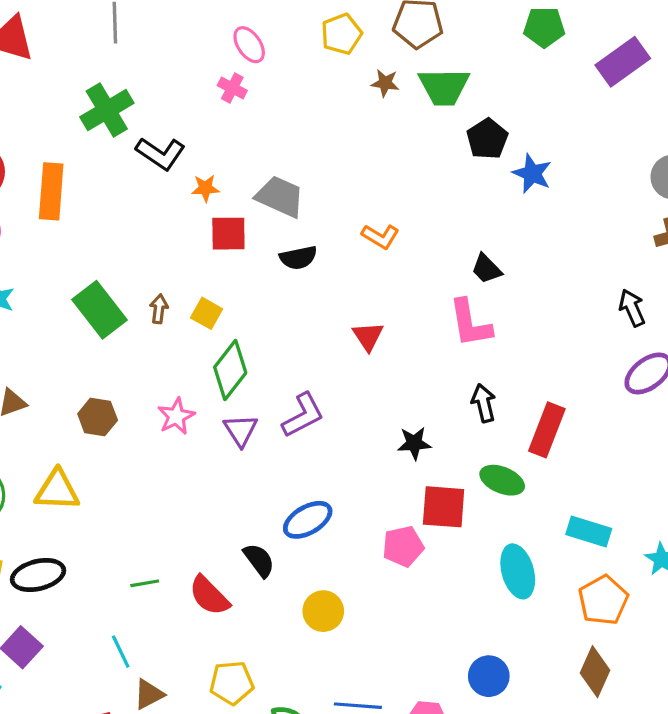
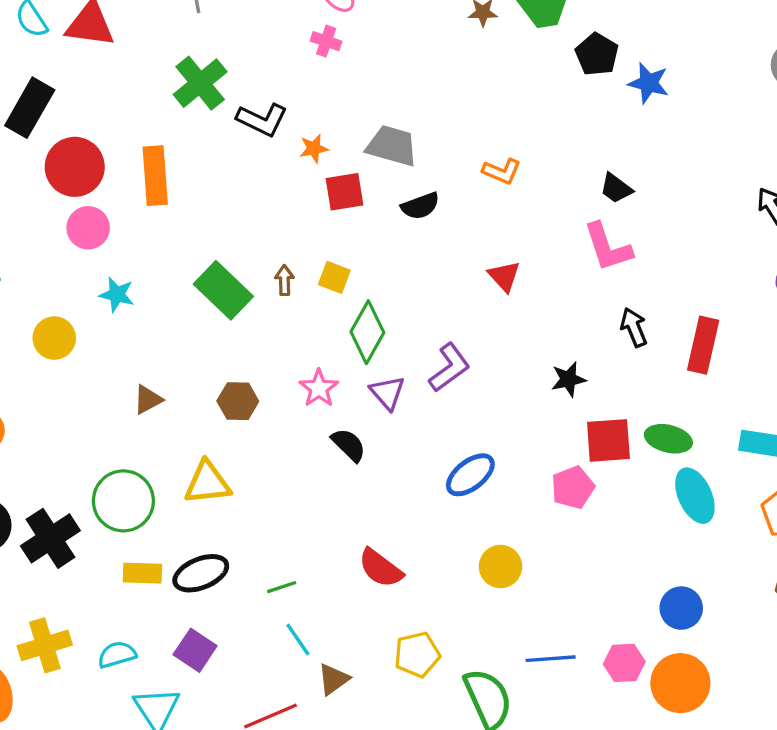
green ellipse: (502, 480) -> (668, 439), moved
black semicircle: (259, 560) -> (349, 445), moved
green line: (145, 583) -> (282, 587), moved

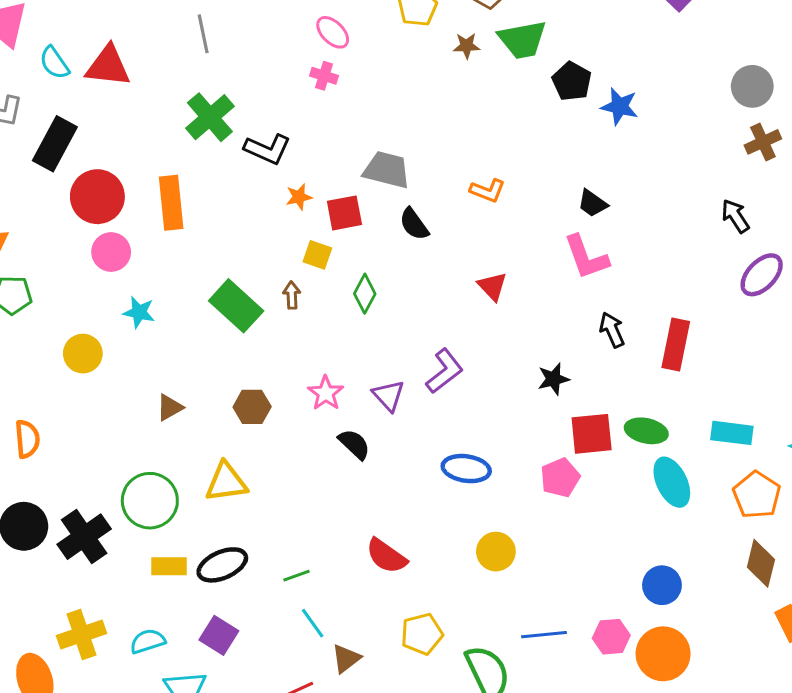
orange star: (314, 148) -> (299, 197), moved
black semicircle: (420, 206) -> (414, 224), turned 76
yellow square: (334, 277) -> (317, 255), moved
green diamond: (367, 332) -> (365, 294), moved, size x0.7
blue ellipse: (470, 475) -> (466, 469), turned 48

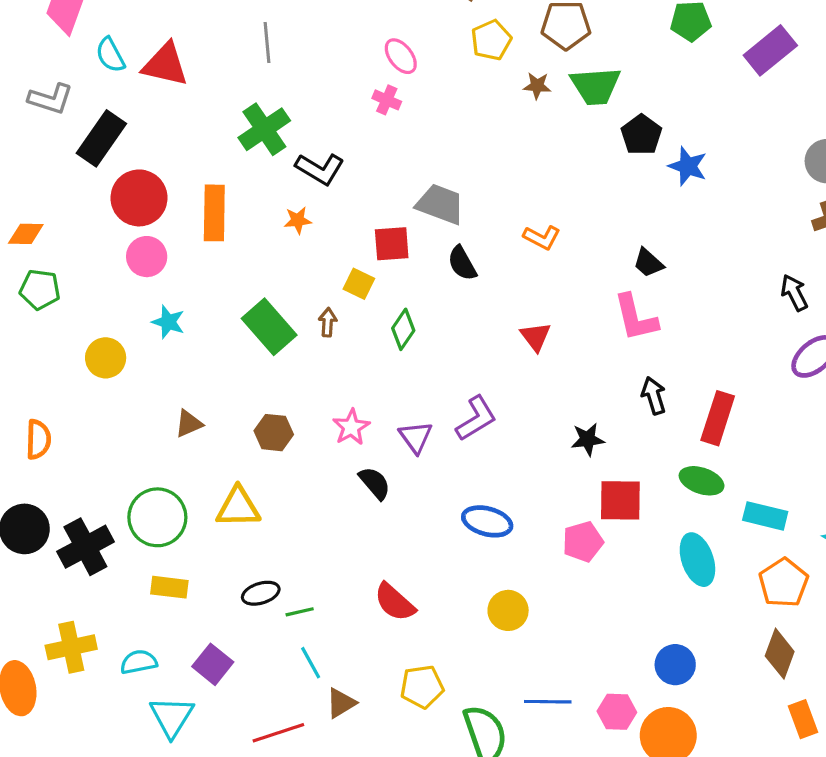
orange star: (299, 197) -> (298, 220), moved
green ellipse: (646, 431) -> (702, 481), moved
black ellipse: (222, 565) -> (261, 593), moved, size x0.7

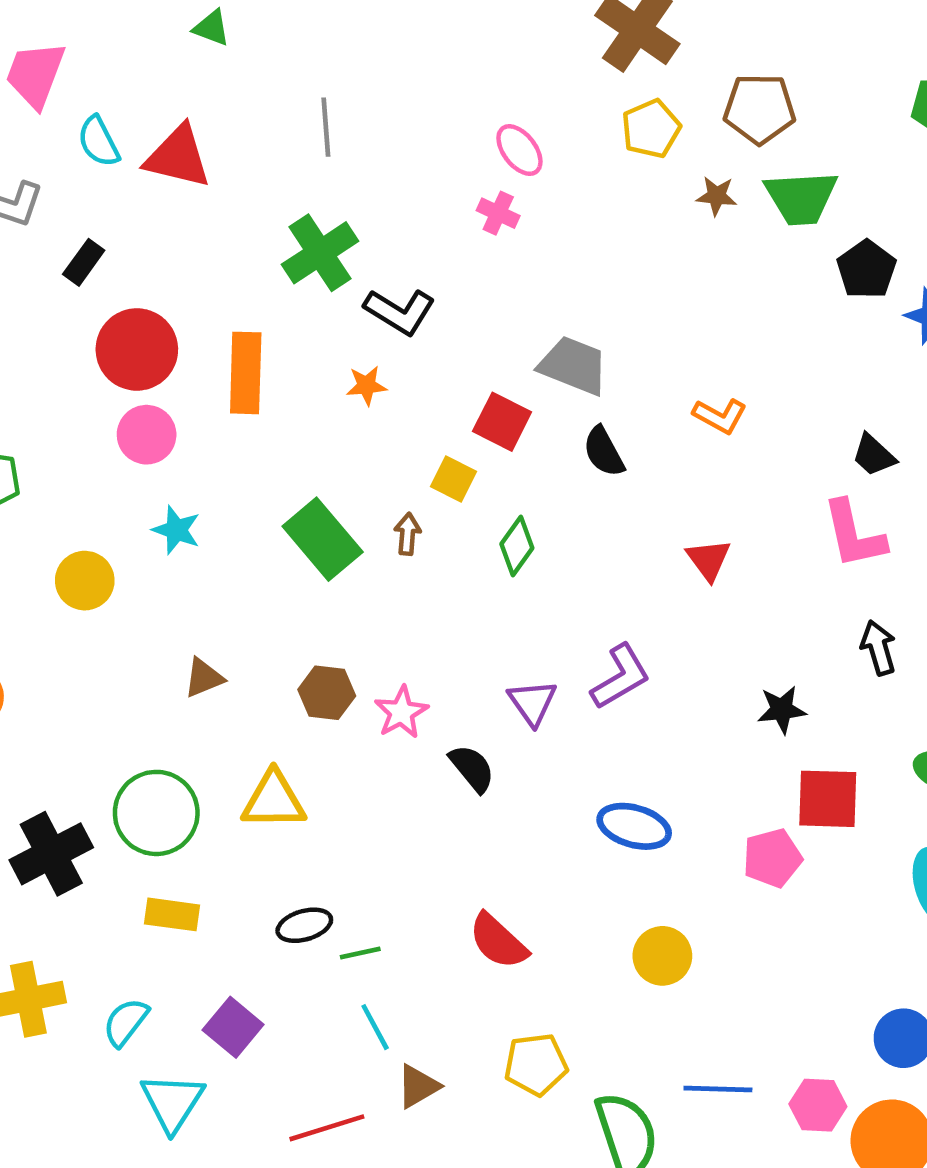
black rectangle: (101, 138) -> (84, 262), size x0.6
red square: (392, 244) -> (502, 422), turned 30
pink star: (351, 427) -> (401, 712), moved
cyan semicircle: (139, 662) -> (126, 1022), turned -42

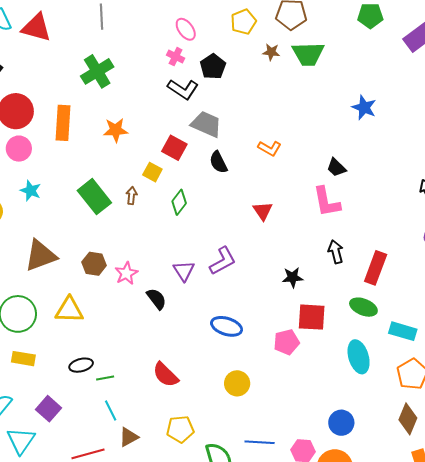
black pentagon: (866, 269) -> (213, 67), moved
black L-shape: (400, 312) -> (183, 89), moved
orange star: (366, 386) -> (116, 130), size x1.4
brown triangle: (204, 678) -> (41, 256), size x1.8

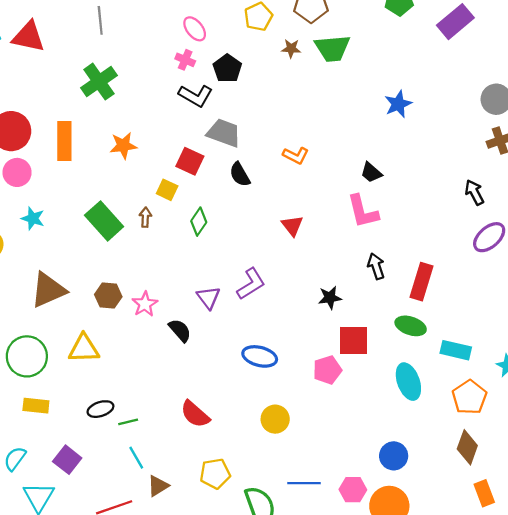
blue star: (364, 107) -> (398, 104), turned 30

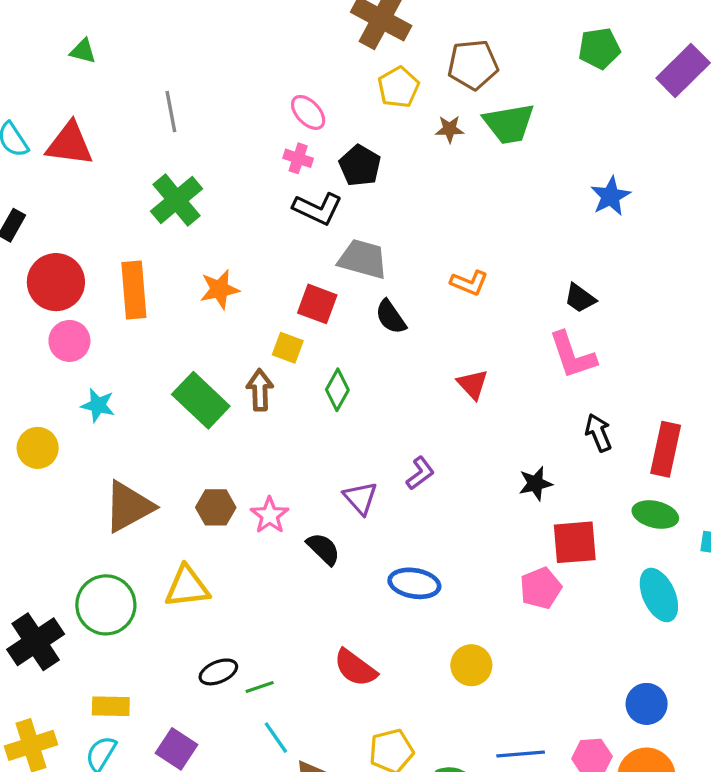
brown arrow: (145, 217) -> (260, 390), size x1.4
purple L-shape: (251, 284) -> (420, 473), size x0.7
blue ellipse: (260, 356) -> (414, 583), moved
yellow rectangle: (36, 406) -> (111, 706), moved

